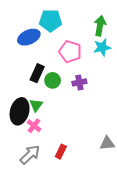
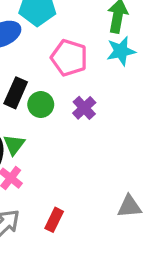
purple cross: (79, 82) -> (84, 108), turned -32

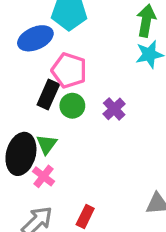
pink pentagon: (69, 58) -> (69, 70), moved

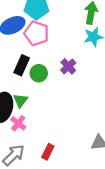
pink pentagon: (69, 70) -> (36, 33), moved
purple cross: (114, 109) -> (68, 66), moved

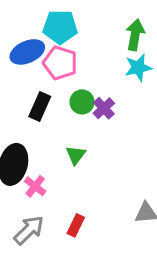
green circle: (39, 73) -> (82, 102), moved
green triangle: (21, 101) -> (76, 155), moved

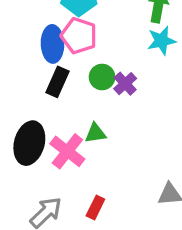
blue ellipse: (27, 52) -> (52, 44), moved, turned -68
green triangle: (76, 155) -> (95, 133), turned 45
pink cross: (35, 186) -> (67, 151), moved, size x1.5

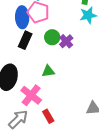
pink cross: (67, 151) -> (31, 95), moved
red rectangle: (95, 208) -> (48, 116), turned -56

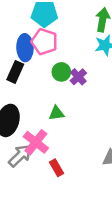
black rectangle: (25, 40) -> (15, 72), moved
gray arrow: (18, 119) -> (20, 156), moved

